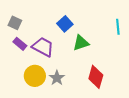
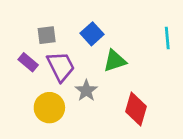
gray square: (15, 23) -> (47, 35), moved, turned -32
purple trapezoid: (43, 47) -> (61, 66), turned 35
gray star: (57, 78) -> (86, 91), moved

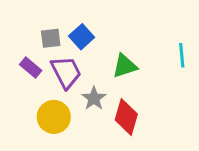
blue square: (92, 34) -> (82, 37), moved
cyan line: (167, 38) -> (182, 55), moved
red diamond: (136, 109) -> (126, 117), moved

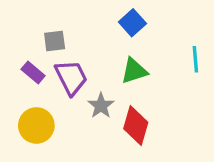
blue square: (82, 37) -> (132, 23), moved
yellow circle: (54, 117) -> (36, 125), moved

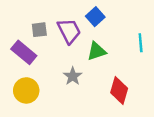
purple rectangle: (33, 72) -> (24, 52), size x1.5
purple trapezoid: (71, 77) -> (69, 31), moved
red diamond: (136, 125) -> (119, 90), moved

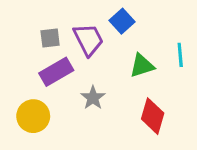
green triangle: (96, 51) -> (142, 66), moved
purple rectangle: (24, 52) -> (56, 72), moved, turned -70

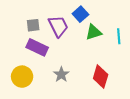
green triangle: (142, 66) -> (94, 32), moved
purple rectangle: (56, 72) -> (37, 47), turned 55
gray star: (93, 98) -> (61, 75), moved

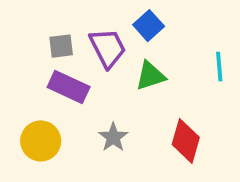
green triangle: (94, 32) -> (150, 76), moved

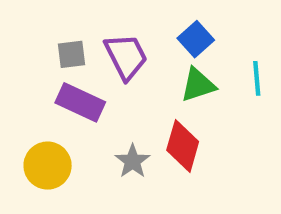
blue square: (149, 26) -> (196, 39), moved
green triangle: (150, 76) -> (198, 85), moved
red diamond: (186, 141) -> (183, 146), moved

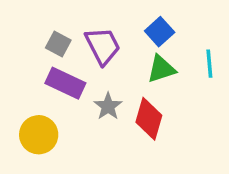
gray square: (72, 54) -> (58, 44), turned 35
gray star: (133, 161) -> (108, 106), moved

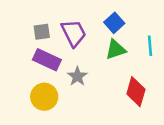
gray square: (58, 44) -> (42, 32), turned -36
red diamond: (149, 119) -> (136, 92), moved
yellow circle: (39, 135) -> (44, 97), moved

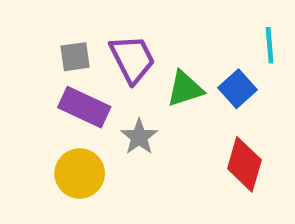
blue square: (114, 23) -> (238, 89), moved
cyan line: (150, 46) -> (270, 45), moved
green triangle: (116, 50) -> (185, 89), moved

